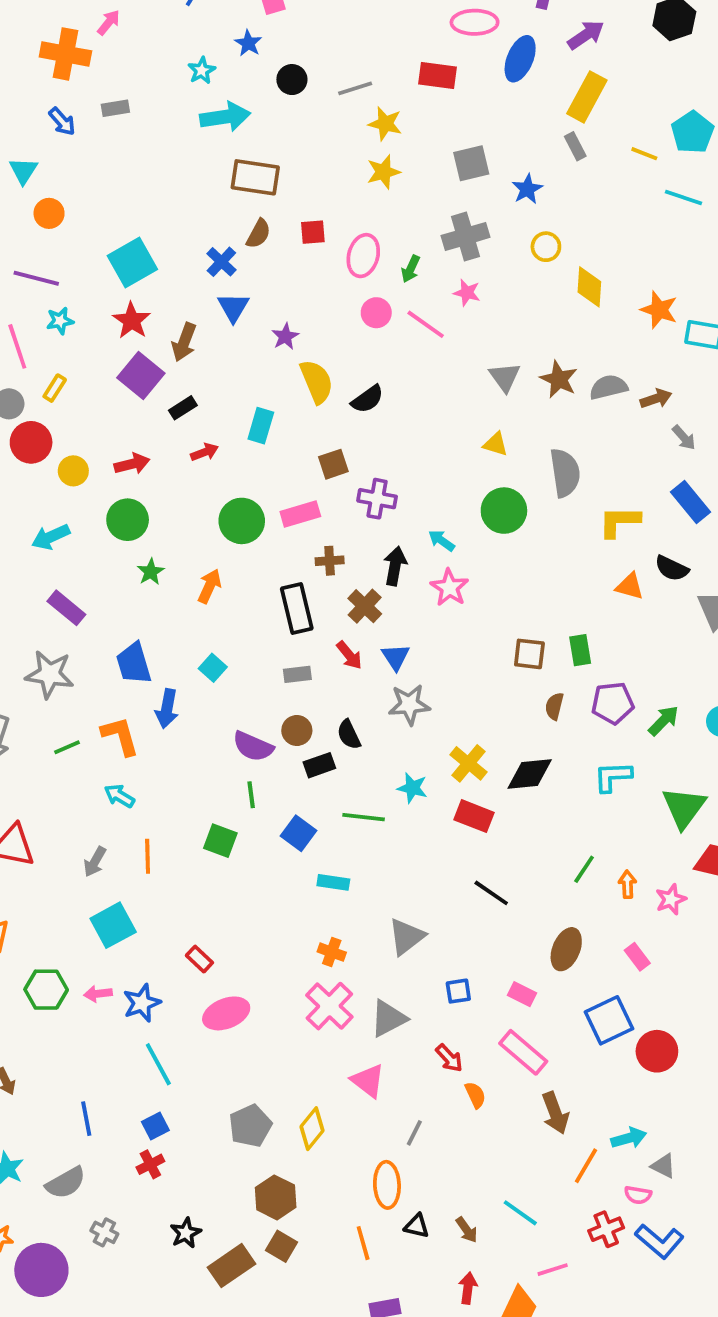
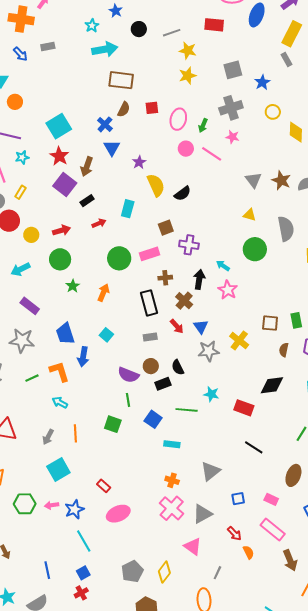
yellow cross: (469, 763) -> (239, 341), moved

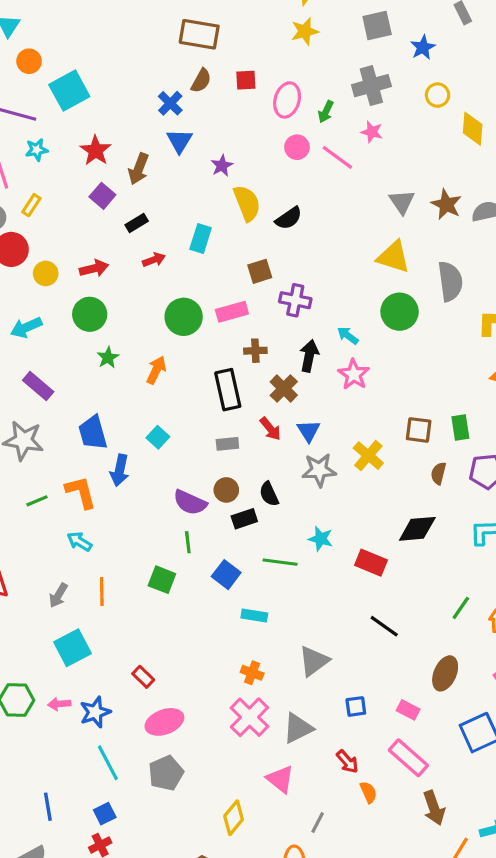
cyan square: (59, 126) -> (69, 91), moved
purple square: (65, 184) -> (102, 196), size x0.7
yellow triangle: (250, 215) -> (394, 257), size x1.6
gray pentagon: (132, 571) -> (166, 773), moved

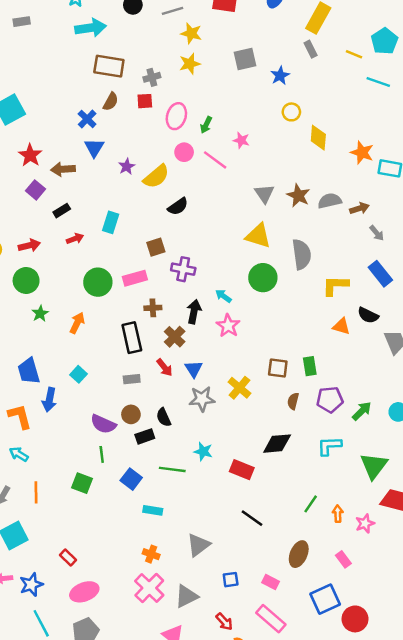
gray cross: (371, 86) -> (152, 77), moved, size x0.6
brown arrow: (139, 169) -> (63, 169), turned 65
yellow semicircle: (247, 203) -> (156, 176), moved, turned 72

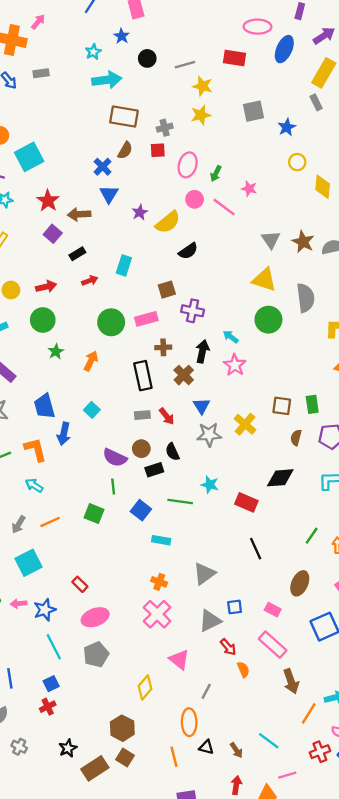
red arrow: (164, 367) -> (167, 416), moved
orange line: (36, 492) -> (50, 522), turned 66
black line: (252, 518) -> (256, 549), turned 30
gray triangle: (186, 596) -> (210, 621), moved

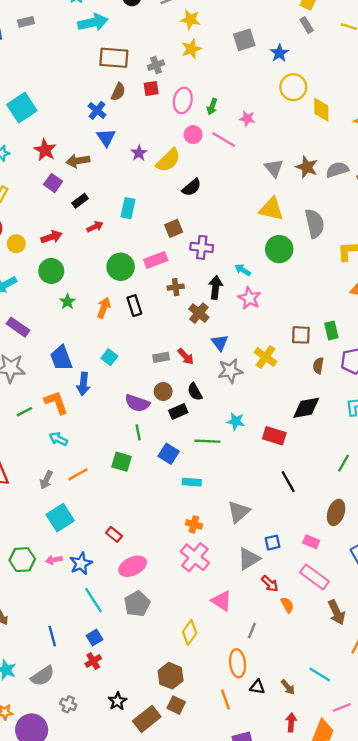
yellow circle: (297, 162) -> (293, 87), size x1.5
black rectangle: (143, 376) -> (134, 306), moved, size x0.7

